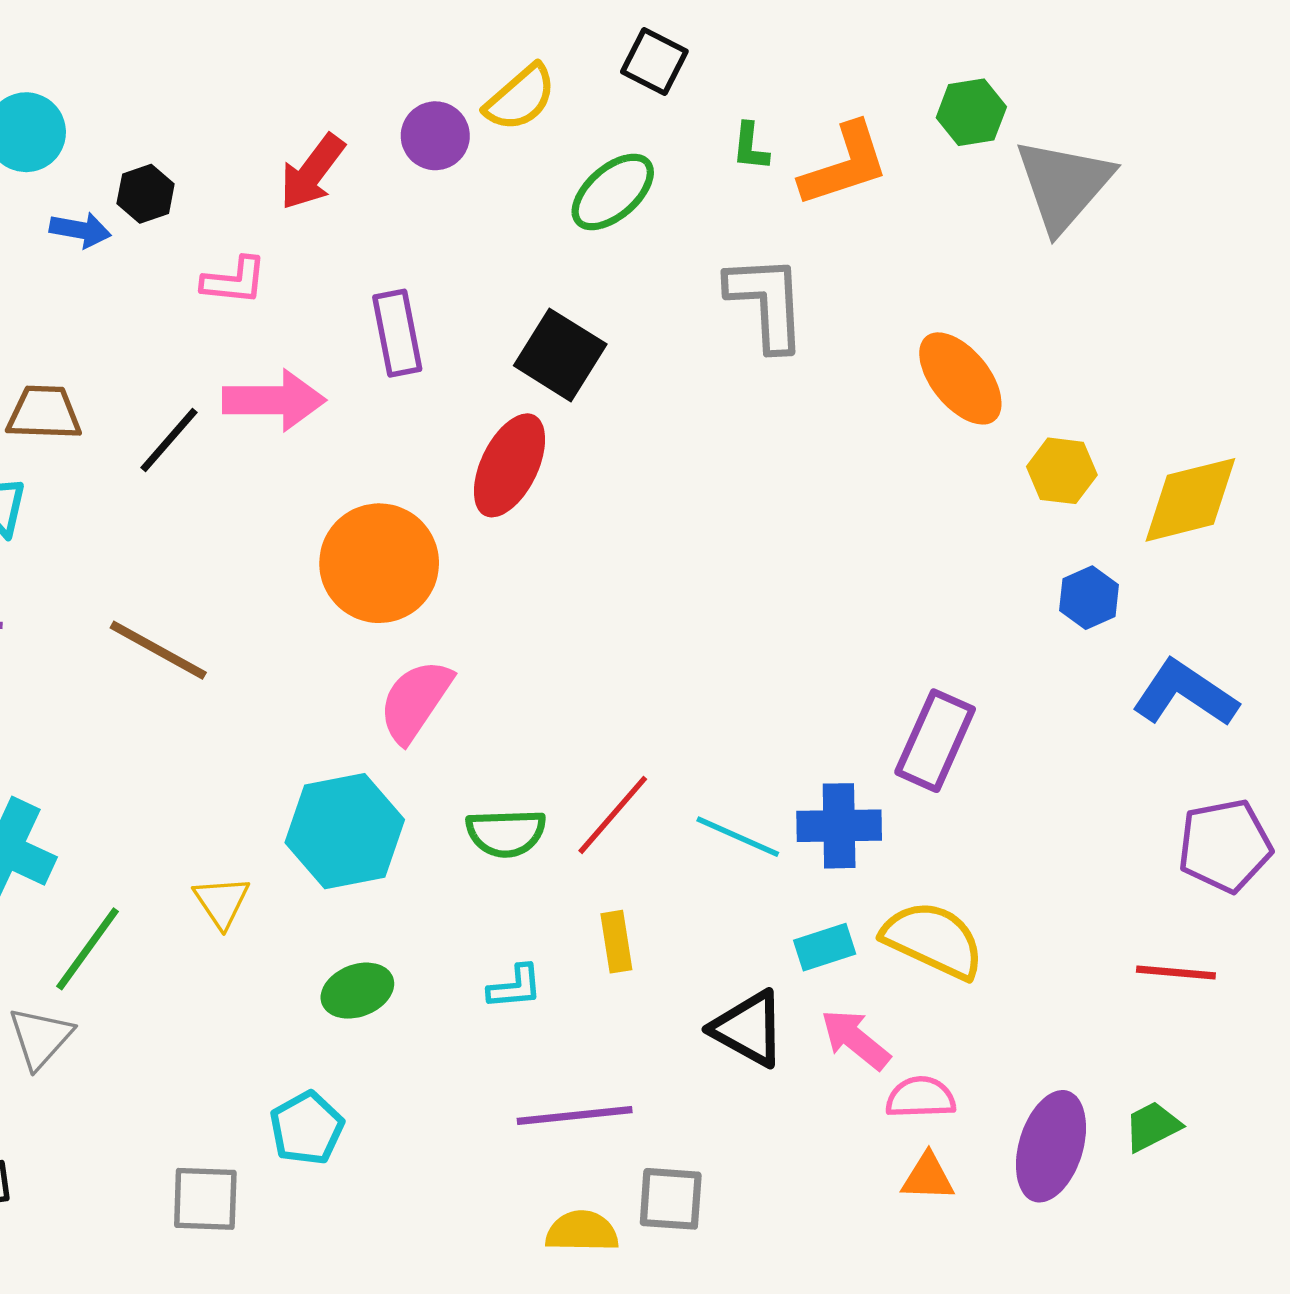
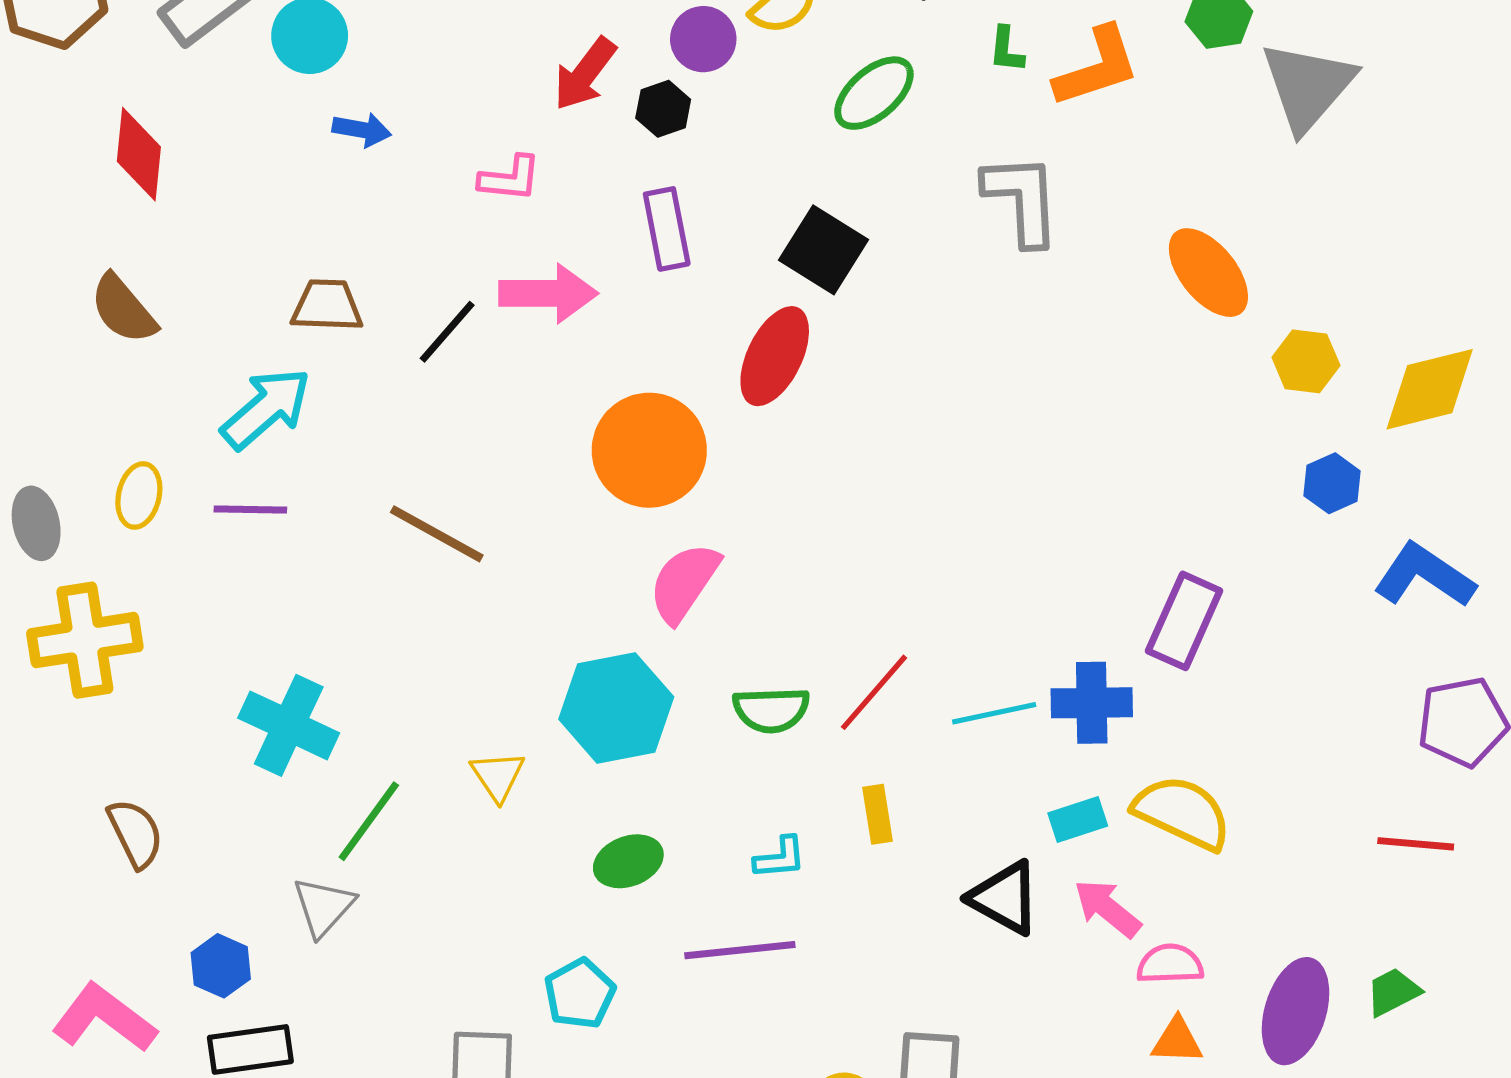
black hexagon: (146, 194) -> (663, 109), moved
cyan line: (738, 837) -> (994, 713), turned -36
purple line: (575, 1116) -> (740, 950), moved

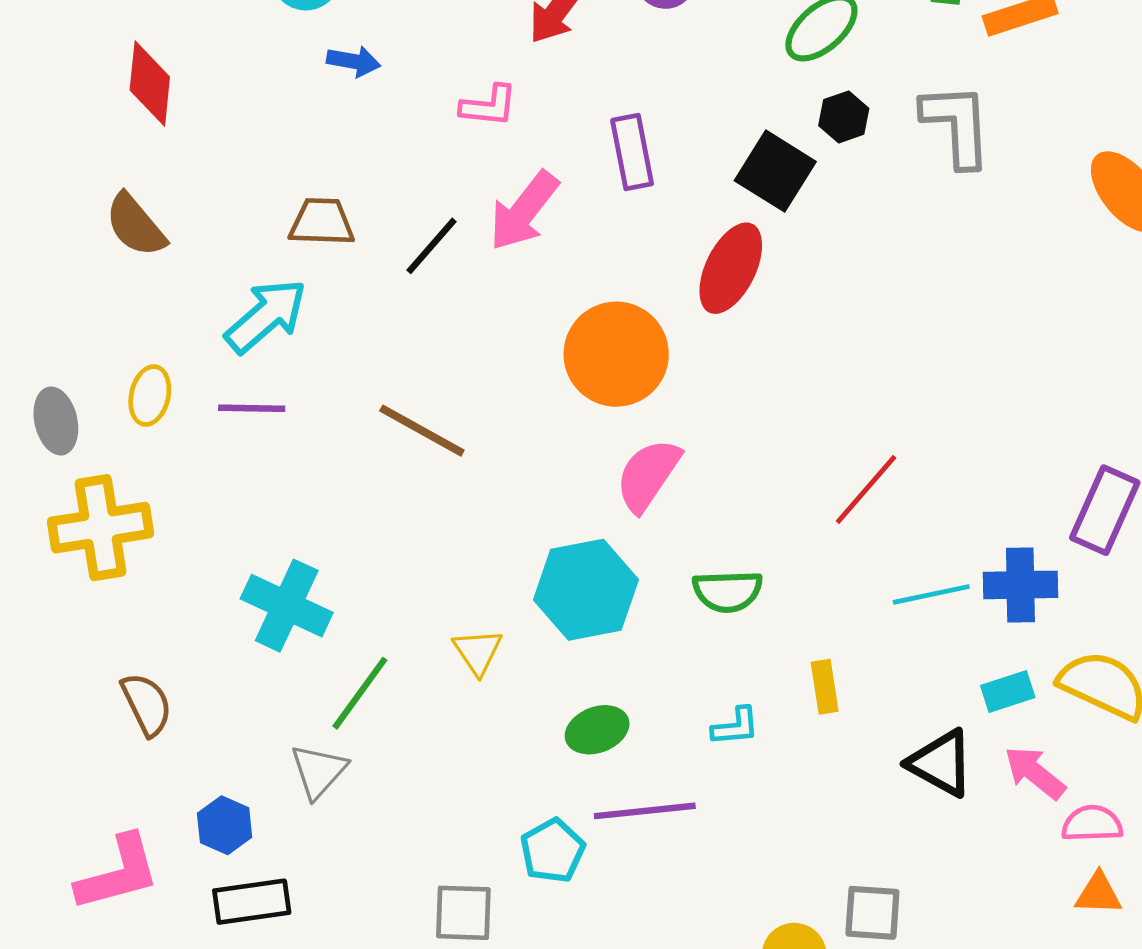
black hexagon: (663, 109) -> (844, 117), moved
pink arrow: (548, 293) -> (524, 211), turned 128
red line: (874, 692) -> (866, 489), moved
purple line: (740, 950) -> (645, 811), moved
pink L-shape: (104, 1018) -> (118, 873), turned 128

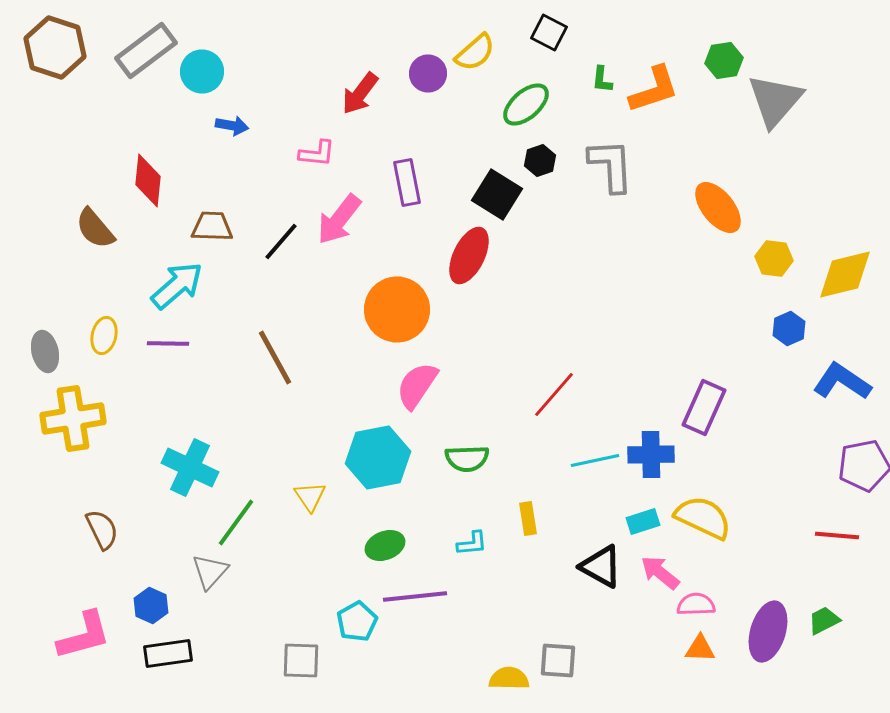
red diamond: (150, 84) -> (148, 180), moved
brown line: (422, 431) -> (275, 358), turned 32

